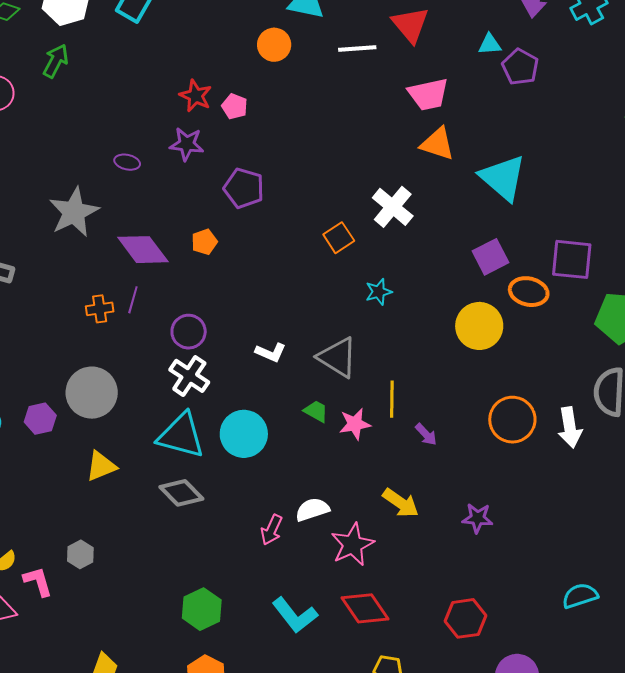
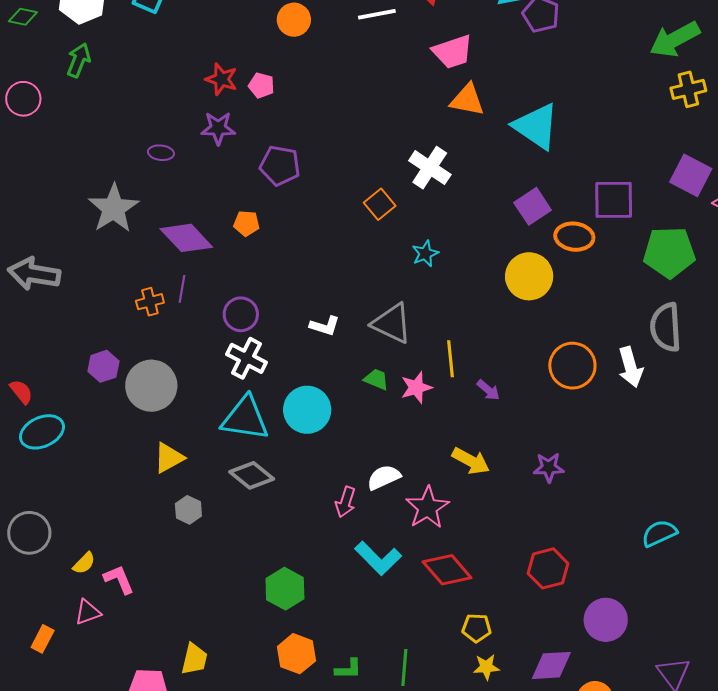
orange pentagon: (204, 242) -> (246, 223), turned 30
purple hexagon: (40, 419) -> (103, 366), moved
gray hexagon: (80, 554) -> (188, 510), moved
cyan L-shape: (295, 615) -> (378, 558), moved

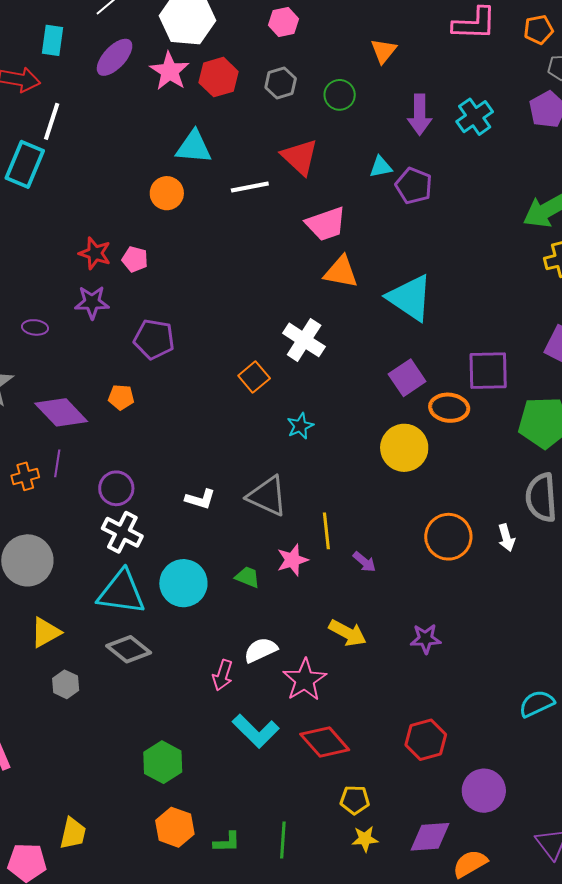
white arrow: (630, 367) -> (506, 538), size x0.7
green trapezoid: (376, 379) -> (247, 577), moved

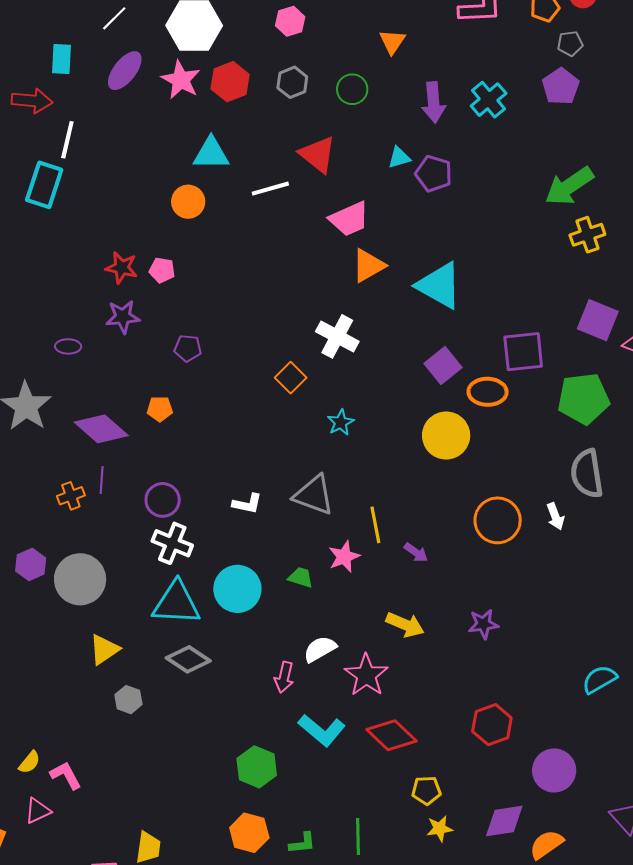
orange triangle: (341, 272) -> (368, 266), turned -36
purple pentagon: (154, 339) -> (188, 348), size x0.7
green hexagon: (163, 762) -> (257, 767), moved

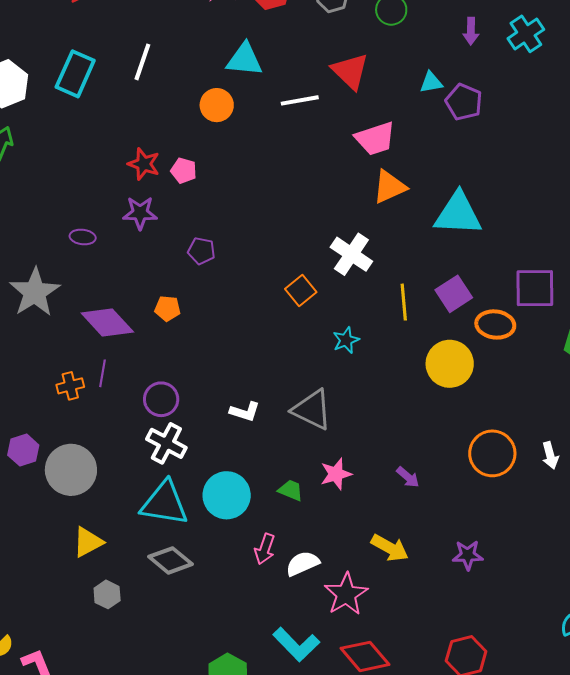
purple arrow: (434, 102) -> (471, 31), size x0.7
white line: (67, 140) -> (142, 62), moved
cyan triangle: (439, 286) -> (458, 214), turned -32
yellow line: (375, 525) -> (404, 302), moved
pink arrow: (284, 677) -> (265, 549), moved

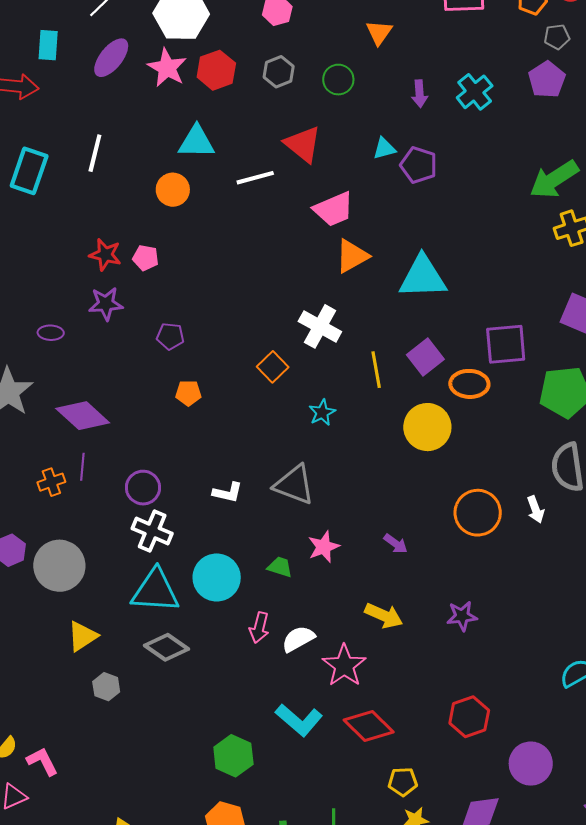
orange pentagon: (168, 308) -> (188, 393), moved

